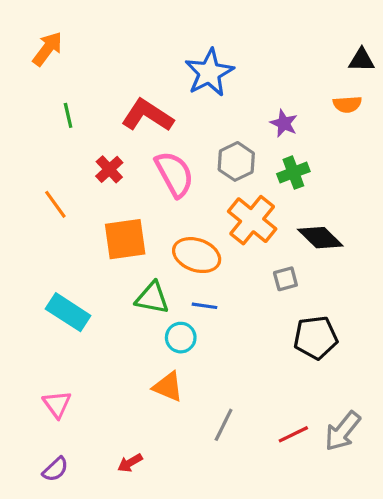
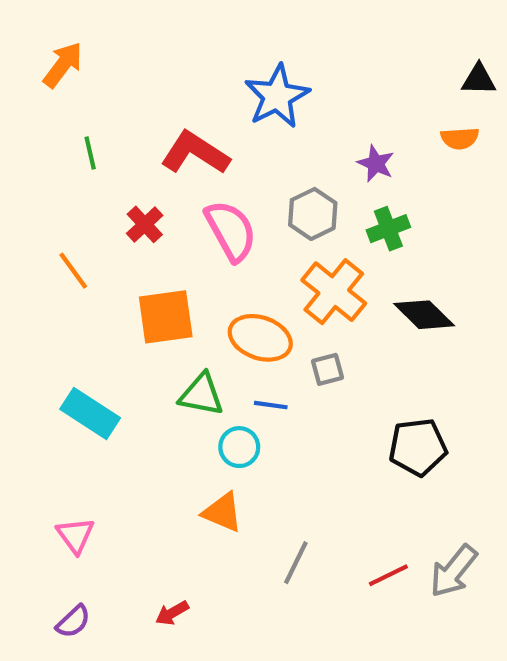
gray square: (285, 279) -> (327, 369), moved

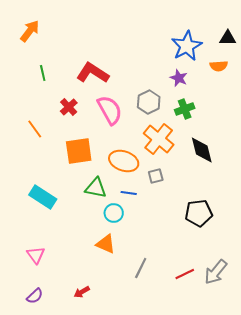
blue star: (277, 96) -> (187, 46), moved
black diamond: (424, 315) -> (202, 150), turned 32

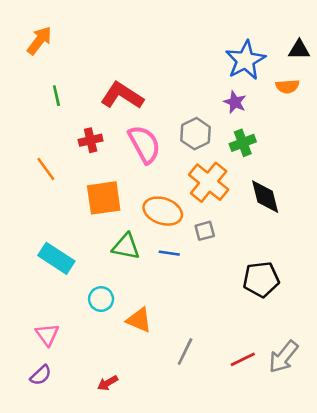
red cross: (69, 107) -> (91, 140), turned 30
cyan circle: (114, 213) -> (101, 299), moved
purple semicircle: (35, 296) -> (41, 375), moved

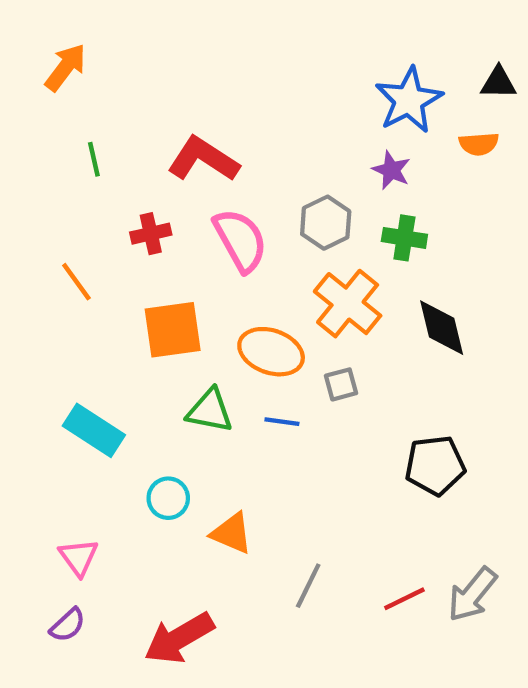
green cross: (243, 143) -> (404, 238), turned 30
red arrow: (108, 383) -> (179, 638), size x2.0

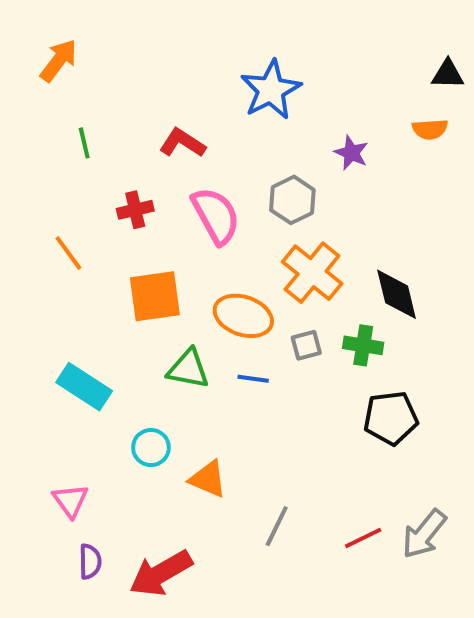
blue star: (409, 100) -> (271, 90), moved
red L-shape: (203, 159) -> (182, 143), size x0.7
green cross: (404, 238) -> (363, 345), moved
purple semicircle: (68, 625) -> (90, 562), moved, turned -48

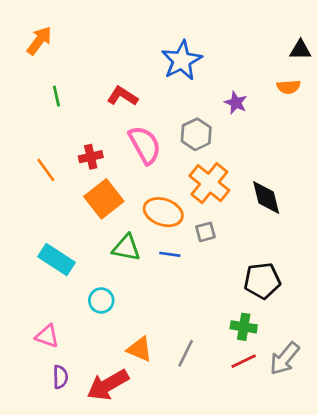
red cross: (135, 210) -> (91, 157), moved
orange square: (155, 296) -> (104, 199), turned -30
green cross: (363, 345) -> (244, 327), moved
orange triangle: (208, 479) -> (139, 349), moved
pink triangle: (70, 501) -> (47, 336), turned -35

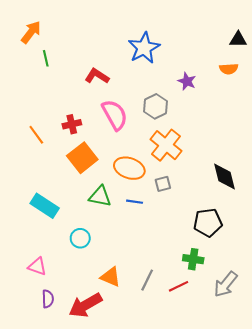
green line: (56, 96) -> (46, 58), moved
black diamond: (266, 198) -> (225, 177), moved
red line: (244, 361) -> (179, 286), moved

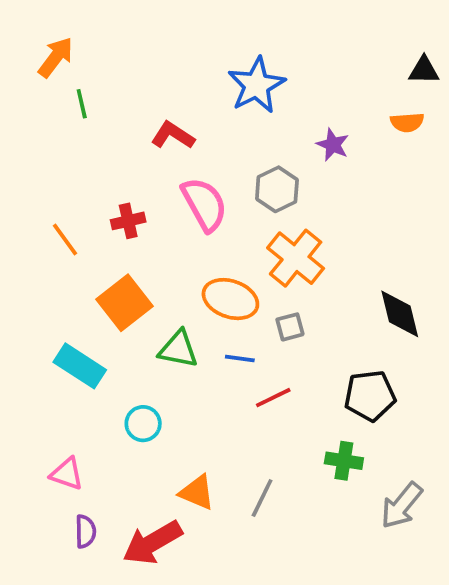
orange square: (82, 158) -> (124, 303), moved
red line: (179, 286) -> (273, 398), moved

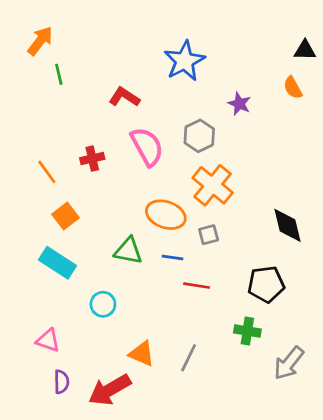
orange semicircle: (407, 122) -> (293, 88), turned 65
orange square: (124, 303) -> (66, 216), moved, size x0.7
red line: (273, 398) -> (197, 286), turned 35

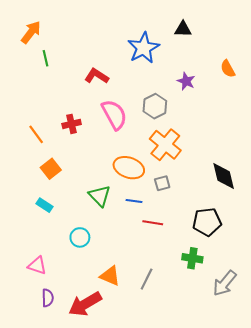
black triangle: (305, 50) -> (183, 29), moved
green triangle: (128, 251) -> (100, 196), turned 35
cyan rectangle: (57, 263) -> (44, 205), size x0.6

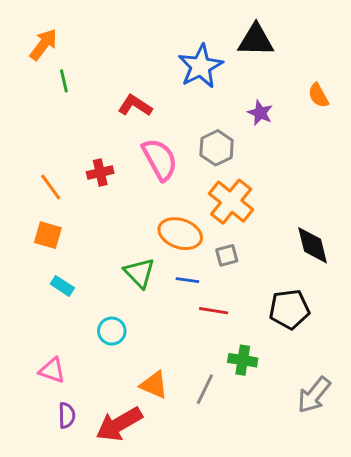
black triangle: (183, 29) -> (256, 40), size x1.5
orange square: (51, 169) -> (48, 235), moved, turned -36
green cross: (192, 258) -> (243, 360), moved

